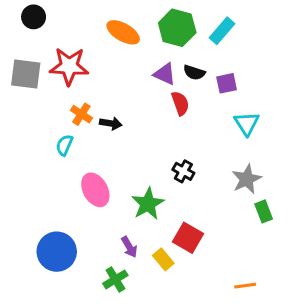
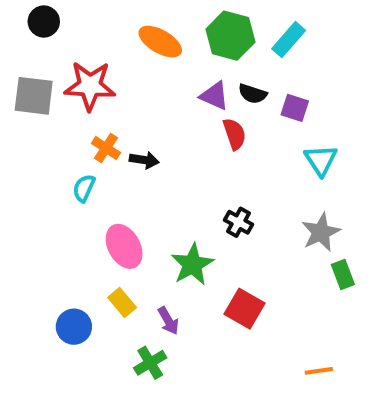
purple square: (227, 83) -> (295, 108), turned 30
blue circle: (57, 252) -> (74, 327), size x0.7
yellow rectangle: (163, 259) -> (122, 303), moved

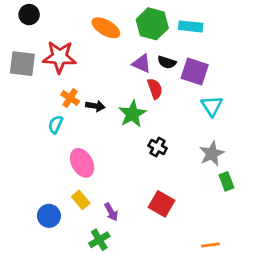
cyan rectangle: (289, 40) -> (191, 26), turned 55
purple square: (295, 108) -> (195, 72), size x1.5
green star: (192, 264) -> (132, 114), moved

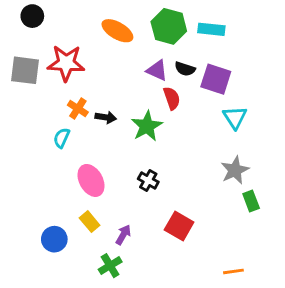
black cross: (158, 147) -> (148, 180), moved
purple arrow: (111, 212) -> (123, 235), turned -120

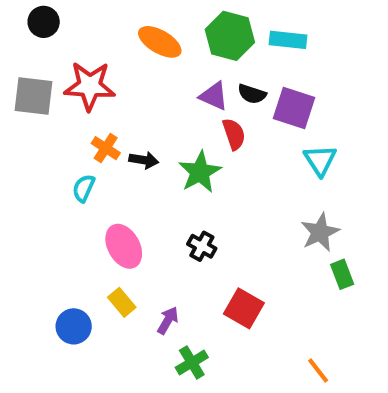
green cross: (110, 266) -> (192, 362), moved
orange line: (233, 271) -> (318, 370), turned 60

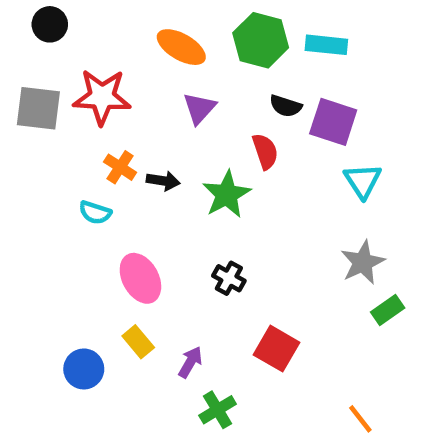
purple triangle: (214, 96) -> (199, 108), moved, turned 48
cyan semicircle: (84, 188) -> (95, 213), turned -96
green rectangle: (342, 274) -> (388, 310), turned 76

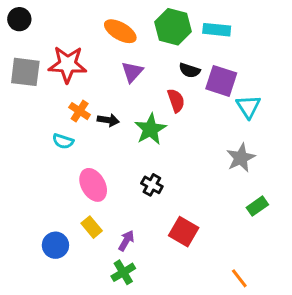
black circle: (50, 24) -> (19, 19), moved
cyan triangle: (363, 181) -> (248, 107), moved
gray star: (363, 262) -> (241, 158), moved
green cross: (218, 410) -> (123, 272), moved

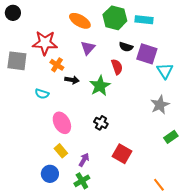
gray square: (25, 72) -> (17, 61), moved
orange cross: (80, 111) -> (57, 65), moved
blue circle: (55, 245) -> (50, 174), moved

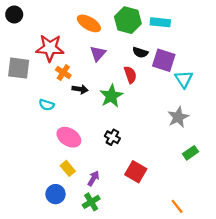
pink ellipse: (62, 123) -> (69, 137), turned -30

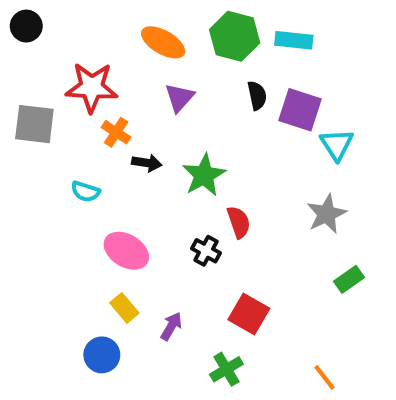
black semicircle: (140, 52) -> (257, 95), turned -120
red semicircle: (130, 75) -> (239, 222), moved
green cross: (91, 202) -> (226, 369), moved

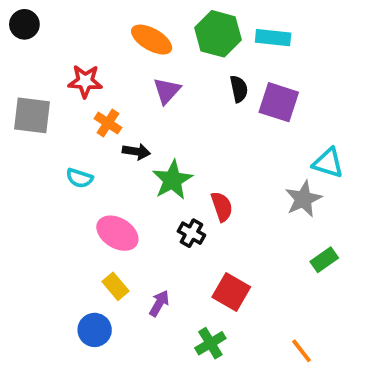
red star: (92, 87) -> (85, 81), size x0.7
cyan triangle: (337, 144) -> (328, 163), moved, turned -40
green star: (204, 175) -> (172, 180), moved

